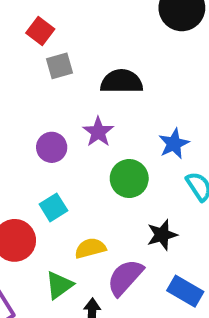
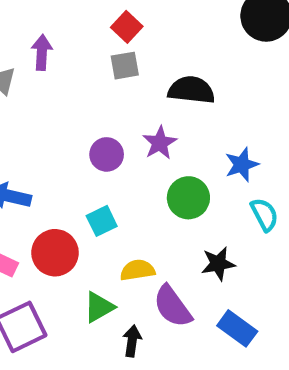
red square: (40, 31) -> (127, 27), moved
purple semicircle: (125, 277) -> (173, 306), turned -84

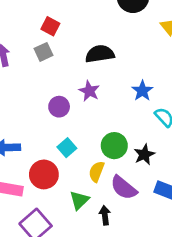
gray square: (125, 66) -> (44, 52), moved
green circle: (188, 198) -> (114, 146), moved
yellow semicircle: (137, 270) -> (97, 172), turned -45

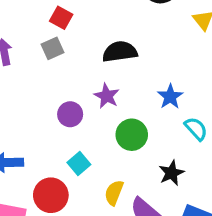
green circle: (114, 146) -> (132, 135), moved

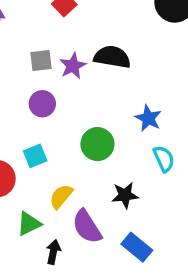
gray square: (52, 48) -> (41, 60), moved
purple star: (107, 96) -> (73, 66), moved
blue star: (170, 97) -> (148, 118), turned -30

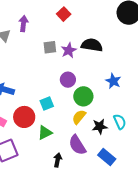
purple circle: (42, 104) -> (68, 80), moved
cyan semicircle: (164, 159) -> (120, 122), moved
yellow semicircle: (61, 196) -> (79, 117), moved
green triangle: (29, 224) -> (45, 133), moved

